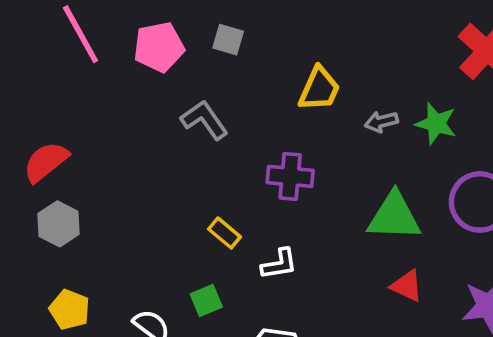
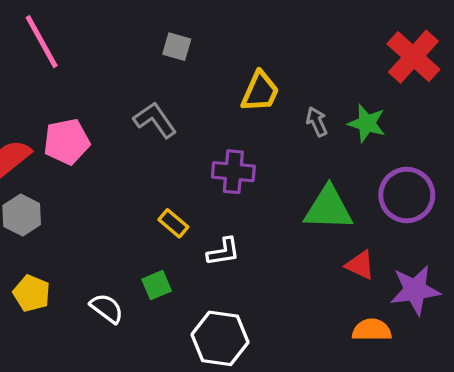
pink pentagon: (159, 47) -> (67, 142), moved
gray arrow: (381, 122) -> (317, 122), turned 80
red triangle: (407, 286) -> (360, 265), moved

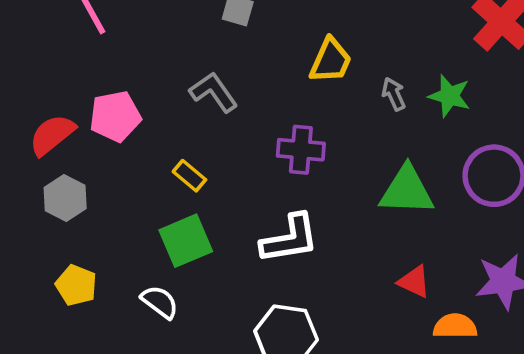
yellow rectangle: (173, 223) -> (189, 176), moved
white L-shape: (223, 252) -> (290, 239), size x1.6
red triangle: (360, 265) -> (414, 282), moved
green square: (157, 285) -> (186, 241), moved, size x1.6

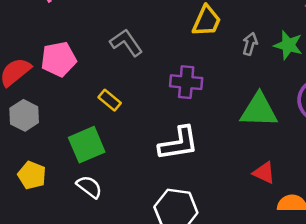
gray arrow: (394, 94) -> (250, 44), turned 40
green square: (186, 241) -> (87, 145), moved

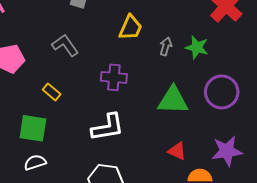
green square: (87, 145) -> (33, 128), turned 32
white semicircle: (89, 187) -> (35, 162), turned -55

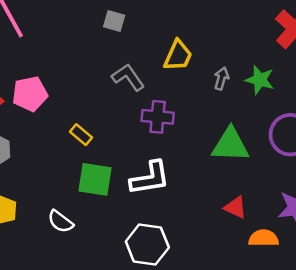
gray L-shape: (65, 45) -> (128, 77), moved
green square: (33, 128) -> (95, 179), moved
white semicircle: (35, 162) -> (61, 222), turned -125

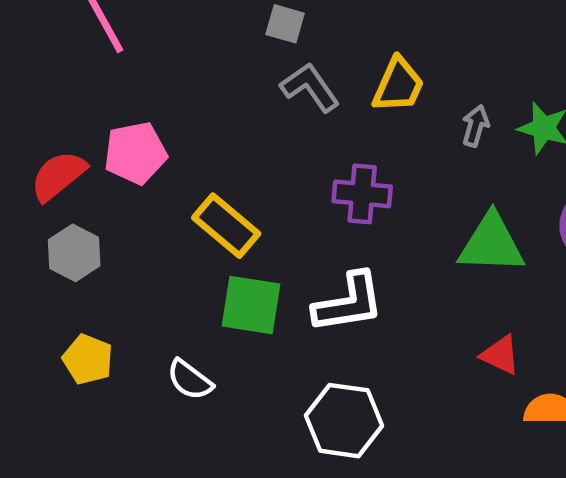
gray L-shape: (128, 77) -> (310, 87), moved
yellow rectangle: (81, 135) -> (226, 226), size x1.6

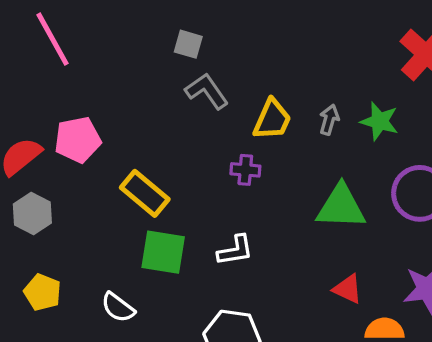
yellow trapezoid: (398, 85) -> (272, 120), moved
purple cross: (362, 194) -> (245, 170), size x0.7
white L-shape: (349, 303) -> (235, 250), size x0.7

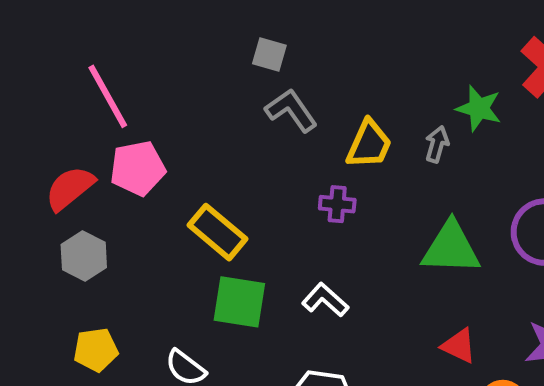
pink line: (53, 39) -> (108, 96), moved
green star: (379, 121) -> (479, 108), moved
white L-shape: (235, 250) -> (325, 300), turned -129
yellow pentagon: (42, 292) -> (96, 350), turned -30

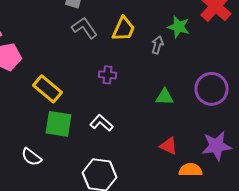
yellow trapezoid: (369, 144) -> (124, 29), moved
green triangle: (451, 248) -> (164, 97), size x0.6

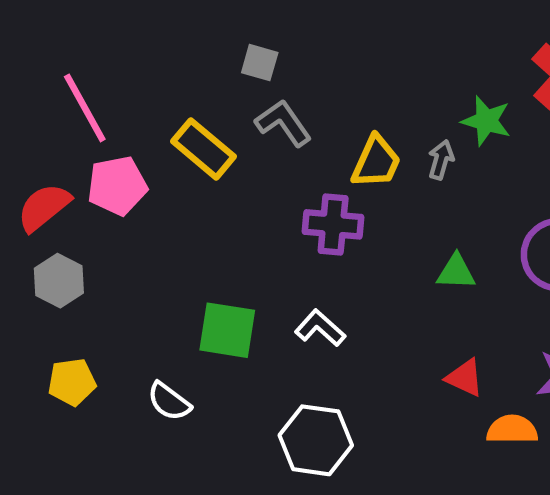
yellow trapezoid: (124, 29) -> (376, 162), moved
purple cross: (108, 75) -> (333, 224), size x1.5
yellow rectangle: (48, 89) -> (204, 149), moved

